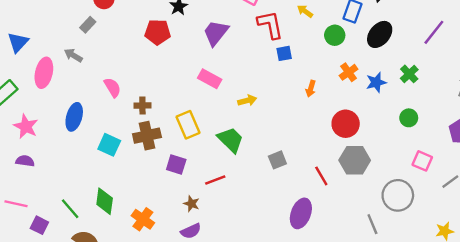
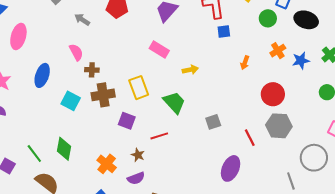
black ellipse: (380, 34) -> (306, 20), turned 65
gray arrow: (73, 55) -> (82, 20), moved
brown cross: (142, 105) -> (92, 70), moved
orange cross: (143, 219) -> (107, 164), moved

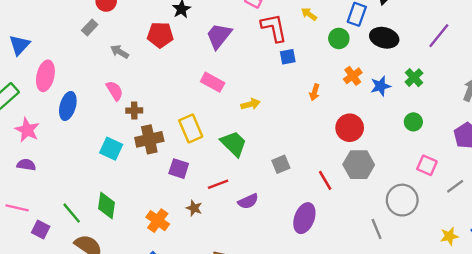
blue ellipse: (42, 75) -> (68, 106), moved
purple semicircle: (136, 178) -> (248, 201), moved

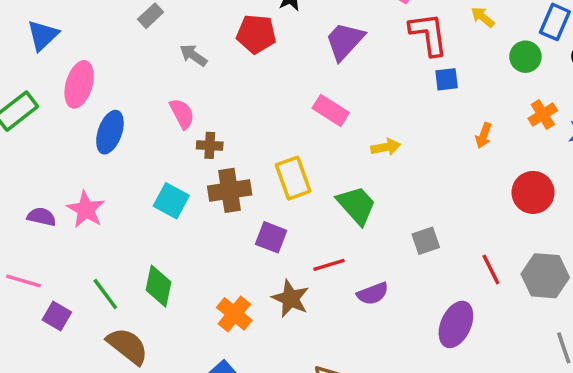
pink star: (27, 130) -> (86, 209), moved
gray hexagon: (359, 165) -> (545, 276), moved
brown star: (194, 208) -> (291, 299), size x1.5

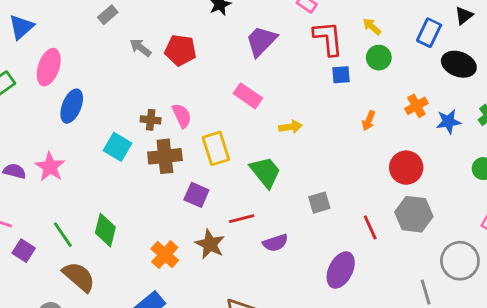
red pentagon: (256, 34) -> (180, 50), moved
green circle: (525, 57) -> (379, 58), moved
pink semicircle: (182, 114) -> (182, 116), moved
cyan square: (171, 201) -> (118, 147), moved
gray hexagon: (545, 276) -> (414, 214), moved

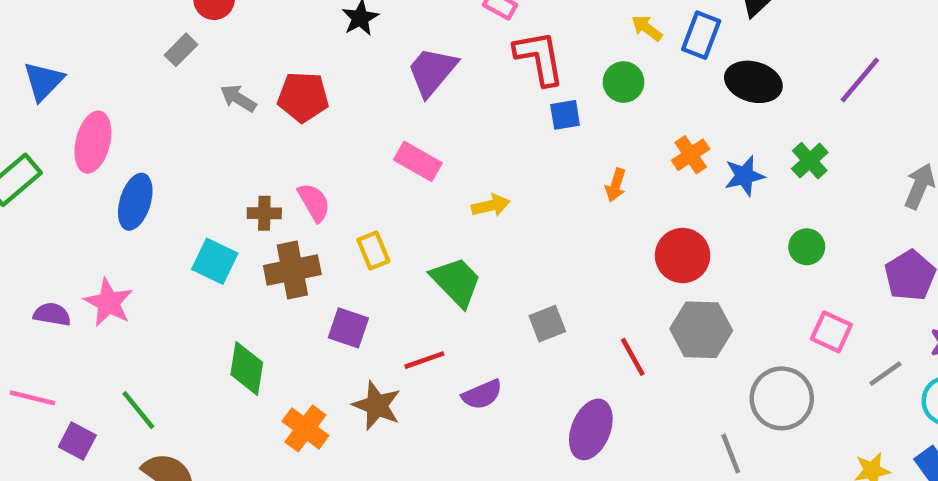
yellow arrow: (372, 27) -> (647, 28), moved
yellow rectangle: (216, 148) -> (373, 250), size x0.7
green diamond: (105, 230) -> (247, 369), moved

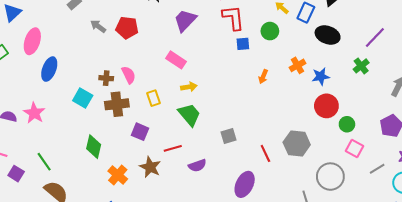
green cross: (810, 161) -> (361, 66), moved
yellow arrow: (491, 206) -> (189, 87), moved
green circle: (807, 247) -> (347, 124), moved
red circle: (683, 256) -> (326, 106), moved

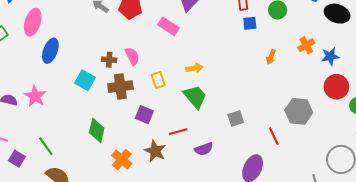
pink rectangle: (176, 60) -> (168, 26), moved
gray hexagon: (297, 143) -> (299, 111), moved

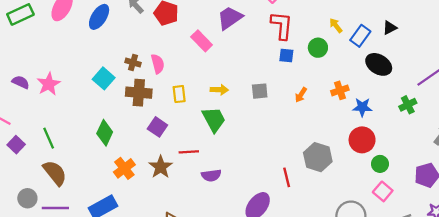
blue ellipse: (50, 51) -> (99, 17), moved
gray square: (236, 118) -> (260, 91), moved

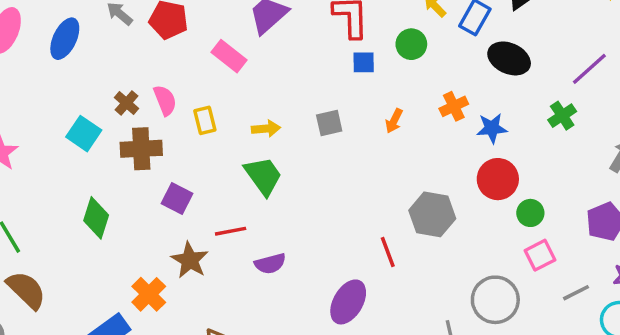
brown cross: (133, 62) -> (126, 103), turned 32
yellow rectangle: (179, 94) -> (205, 120), moved
orange cross: (124, 168) -> (149, 294), moved
pink square: (383, 191) -> (540, 255), turned 30

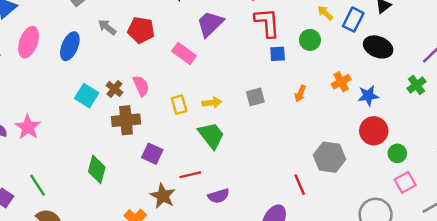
yellow rectangle: (205, 120) -> (179, 105), moved
cyan square: (84, 134) -> (87, 96), moved

